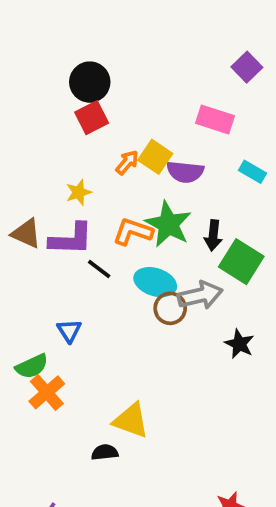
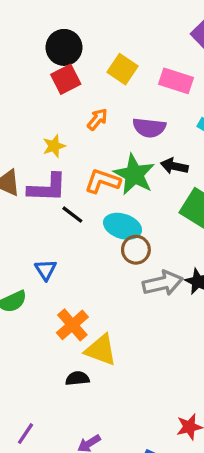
yellow square: (155, 157) -> (123, 69), moved
black arrow: (213, 235) -> (174, 166), moved, turned 96
gray arrow: (200, 295) -> (163, 283), moved
orange cross: (47, 392) -> (72, 325), moved

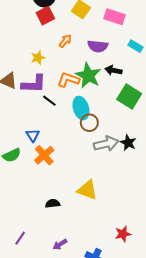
cyan ellipse: (123, 226) -> (81, 108), turned 55
orange cross: (72, 325) -> (44, 155), moved
yellow triangle: (101, 350) -> (87, 190), moved

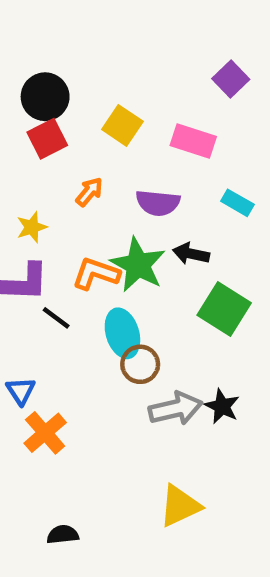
yellow triangle: (87, 190) -> (180, 506), moved, turned -45

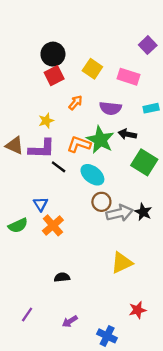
cyan rectangle: (237, 203) -> (151, 108), turned -42
cyan ellipse: (122, 333) -> (92, 175), turned -35
brown circle: (140, 364) -> (101, 202), moved

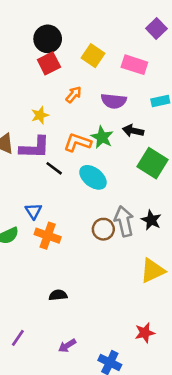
green star: (100, 140) -> (102, 137), size x0.7
brown circle: (101, 202) -> (103, 229), moved
gray arrow: (119, 213) -> (124, 221), turned -90
orange cross: (53, 225) -> (48, 236), turned -30
yellow triangle: (122, 263) -> (153, 271), moved

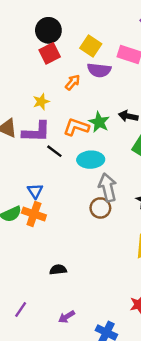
purple semicircle: (114, 101) -> (99, 70), moved
cyan ellipse: (93, 177) -> (91, 160), turned -40
gray arrow: (124, 221) -> (108, 187), moved
orange cross: (48, 236) -> (34, 214), moved

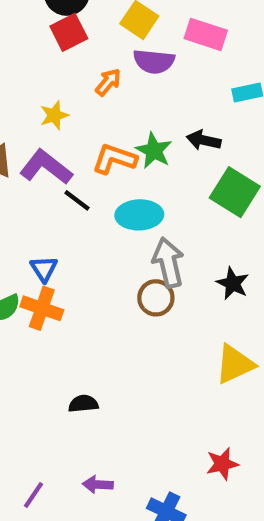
purple L-shape: (36, 132) -> (46, 167), turned -144
purple line: (21, 309) -> (34, 495), moved
purple arrow: (67, 317) -> (98, 485), turned 35

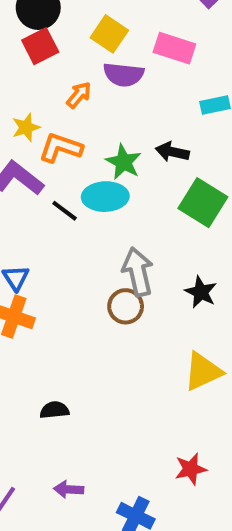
orange L-shape: (114, 159) -> (61, 148), moved
black line: (77, 200) -> (65, 211), moved
cyan ellipse: (139, 215) -> (105, 197), moved

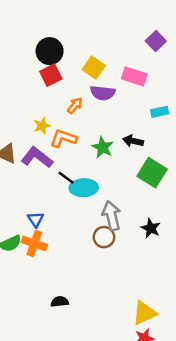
cyan ellipse: (105, 197) -> (84, 188), moved
yellow triangle: (203, 371) -> (144, 313), moved

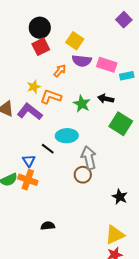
pink rectangle: (134, 76) -> (107, 65), moved
black line: (66, 178) -> (48, 149), moved
black star: (151, 228) -> (120, 197), moved

